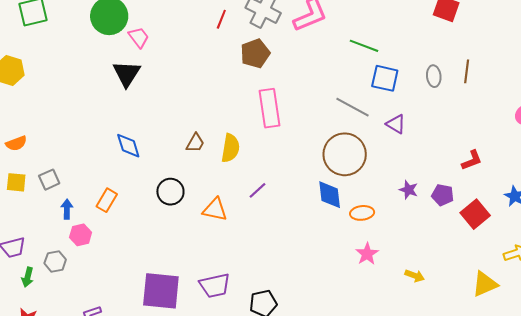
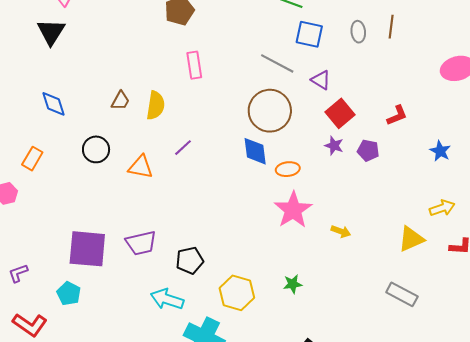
pink rectangle: (269, 108) -> (194, 65), size x0.7
red square: (475, 214) -> (340, 113), moved
pink star: (367, 254) -> (293, 210), size x1.6

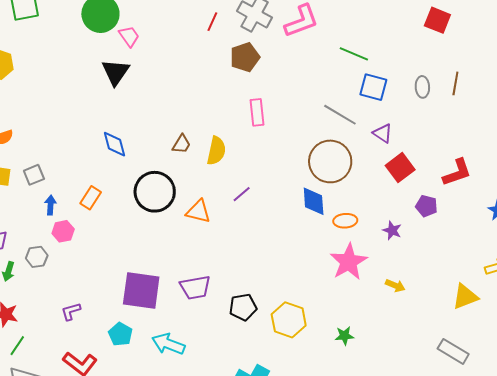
red L-shape: (397, 115) -> (457, 172), size x1.4
purple star: (334, 146) -> (392, 230), moved
black circle: (96, 149) -> (155, 192), size x1.5
yellow hexagon: (237, 293) -> (289, 320), moved
cyan arrow: (167, 299) -> (168, 344), moved

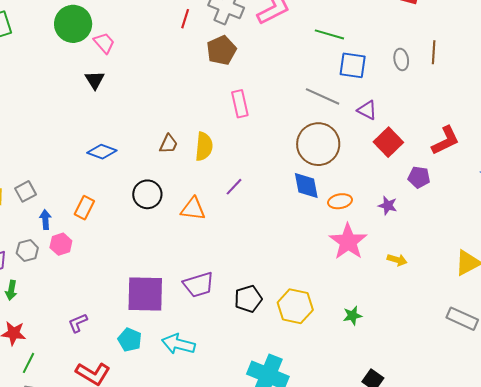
black triangle: (116, 72) -> (95, 80), size x0.7
blue diamond: (114, 144) -> (102, 152), turned -48
black circle: (155, 192) -> (147, 194), size x0.7
gray hexagon: (37, 257) -> (27, 251), moved

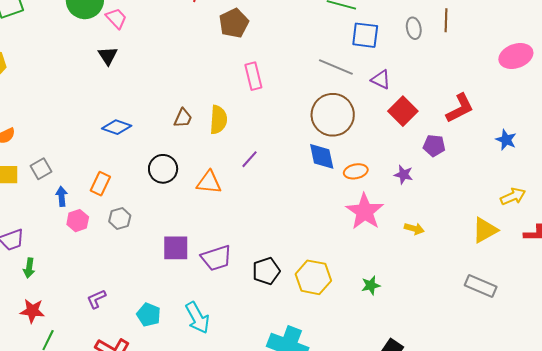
gray hexagon: (27, 251) -> (120, 218), moved
purple square: (145, 294) -> (176, 248), moved, size x0.7
cyan arrow: (178, 344) -> (197, 318), turned -132

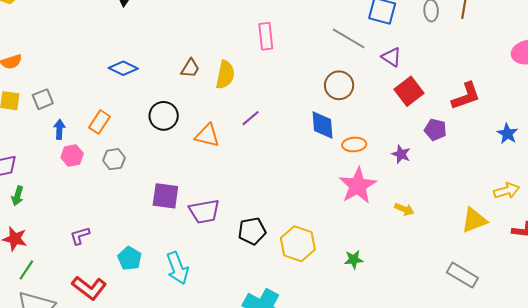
brown circle: (333, 115) -> (339, 85), size x0.7

